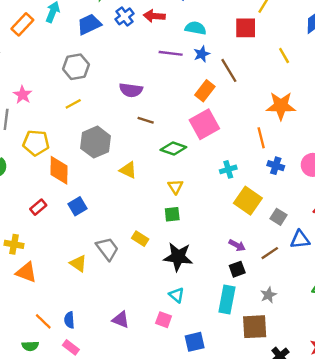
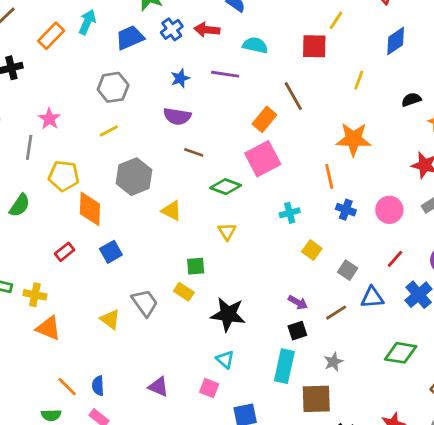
blue star: (202, 54) -> (180, 78), moved
yellow line: (284, 55) -> (359, 80), turned 49
yellow square: (248, 201) -> (312, 250), size x0.6
green square: (172, 214) -> (196, 266), moved

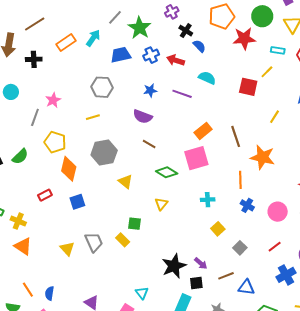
brown line: (293, 96) -> (236, 136), moved
blue triangle: (372, 297) -> (246, 287), moved
black star: (228, 314) -> (174, 266), moved, turned 30

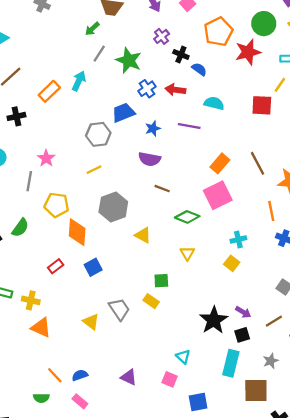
blue trapezoid: (121, 55) -> (123, 113), moved
yellow square: (218, 229) -> (232, 263), moved
blue semicircle: (50, 293) -> (80, 375), turned 72

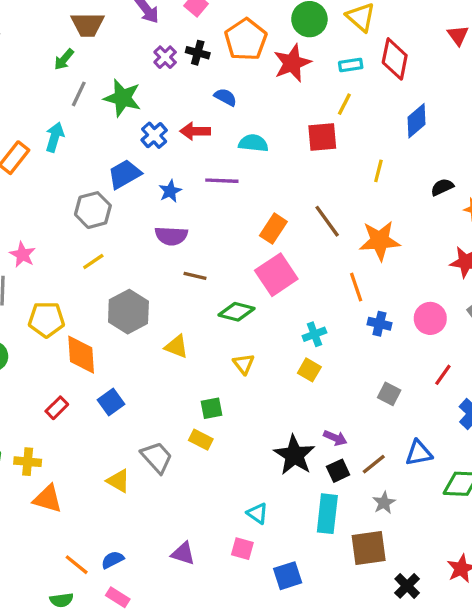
black cross: (181, 55) -> (198, 53), moved
brown line: (274, 321) -> (374, 464), moved

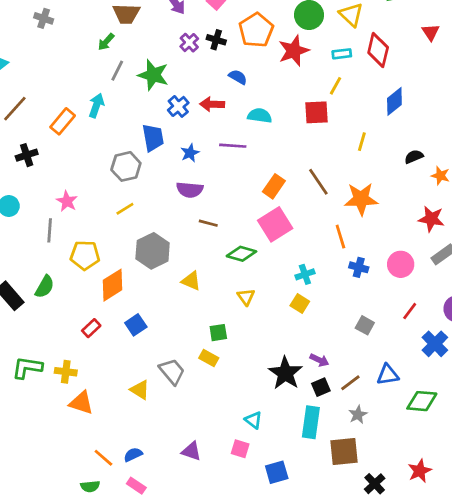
blue trapezoid: (125, 174) -> (153, 138), turned 108
orange diamond: (81, 355) -> (113, 285), turned 60

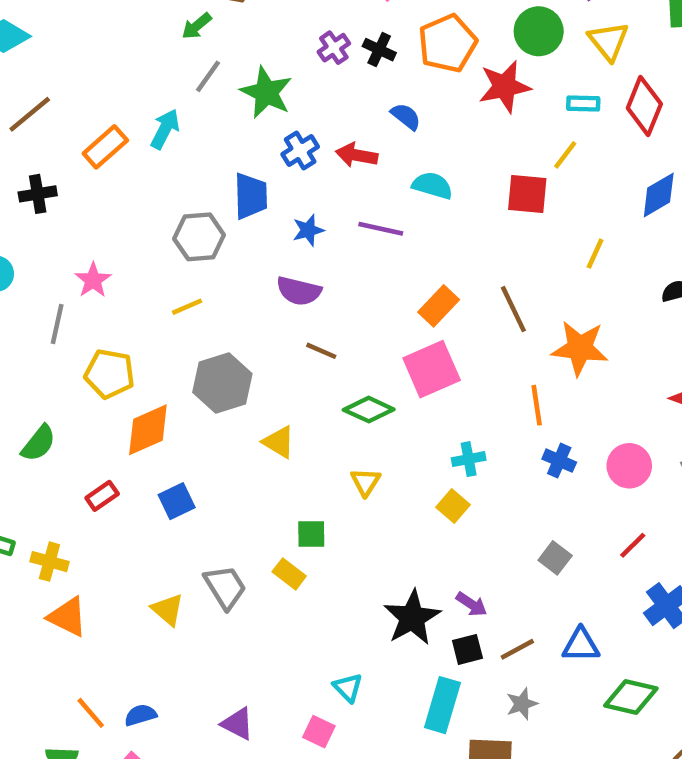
green semicircle: (45, 287) -> (39, 443), moved

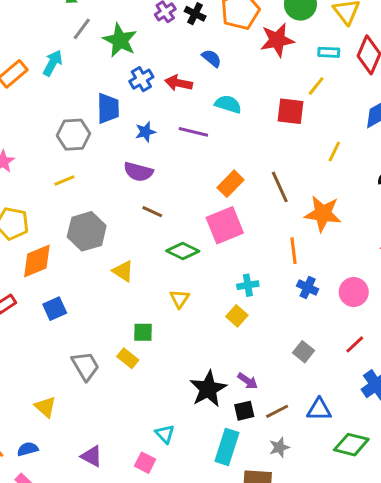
yellow triangle: (168, 610) -> (45, 407), moved

